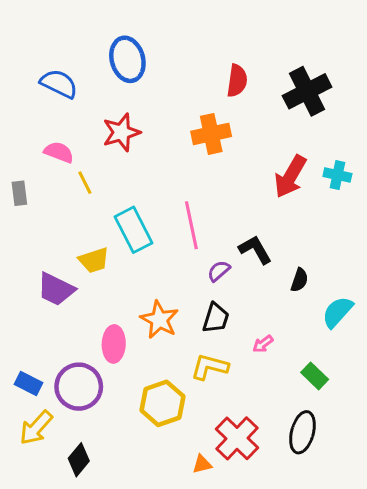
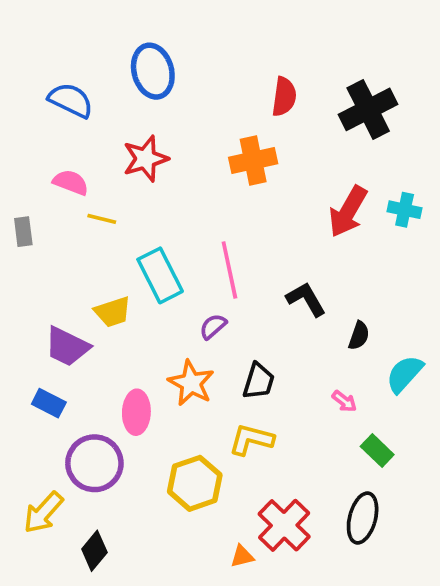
yellow line: (85, 183) -> (102, 219), turned -50
purple semicircle: (219, 271) -> (213, 326), moved
pink arrow: (263, 344) -> (344, 401), moved, turned -105
blue rectangle: (28, 384) -> (49, 403), moved

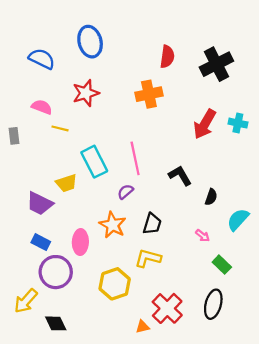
blue rectangle: (49, 403) -> (41, 242), moved
black diamond: (94, 551) -> (56, 323), turned -65

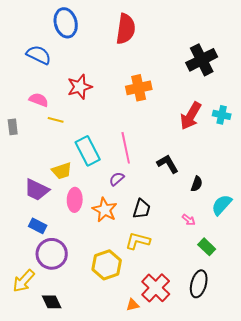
blue ellipse: (90, 42) -> (66, 23), moved
red semicircle: (167, 57) -> (126, 29), moved, size x1.4
pink ellipse: (80, 242) -> (75, 200), moved

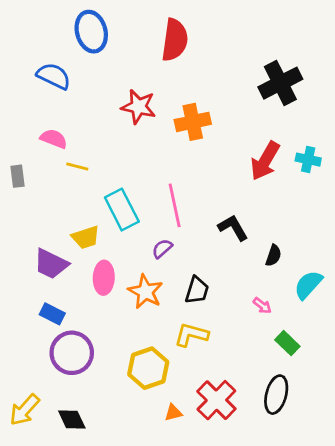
red star: (80, 87) -> (139, 107), moved, turned 30
yellow arrow: (24, 281) -> (24, 410), moved
orange triangle: (133, 305) -> (173, 413), moved

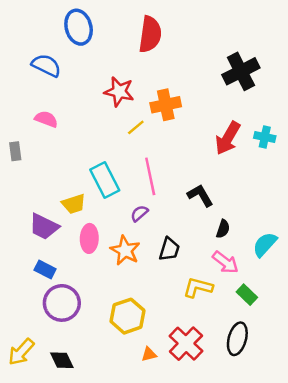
yellow line: (77, 166) -> (136, 127), moved, turned -54
black semicircle: (273, 255) -> (223, 229), moved
pink arrow: (262, 306) -> (225, 262), size x1.6
yellow L-shape: (191, 335) -> (198, 287), moved

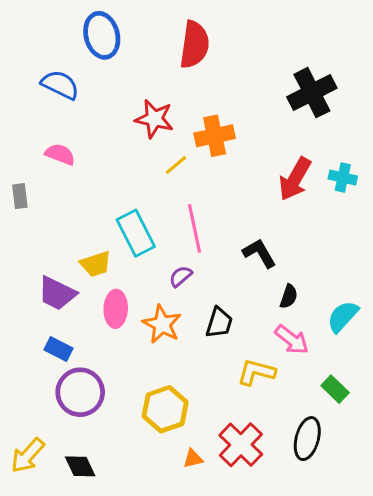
green rectangle: (247, 295) -> (335, 389), moved

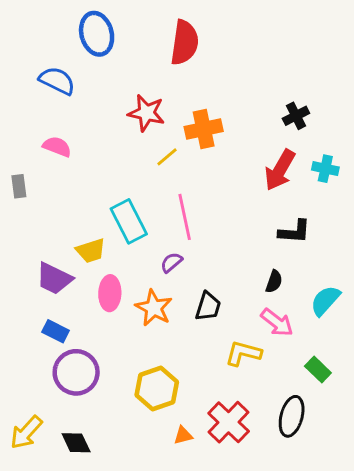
black cross: (312, 93) -> (296, 116), moved, size x0.6
black L-shape: (259, 253) -> (295, 232), moved, turned 124

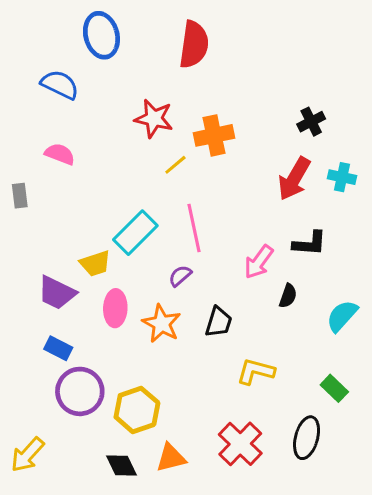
cyan rectangle: (129, 221) -> (135, 233), turned 72
pink arrow: (277, 323) -> (259, 262), moved, turned 88
yellow hexagon: (157, 388) -> (137, 410), moved
orange triangle: (183, 435) -> (171, 458), moved, size x1.5
black diamond: (76, 443) -> (121, 465), moved

